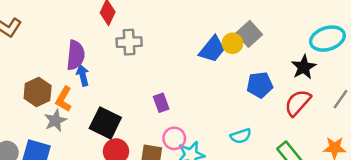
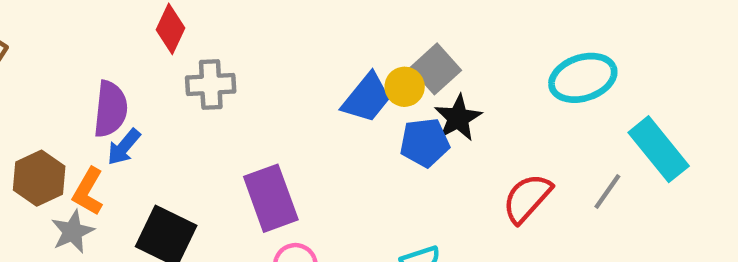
black star: (304, 67) -> (458, 118), moved
blue arrow: (83, 75) -> (124, 147), turned -126
blue pentagon: (260, 85) -> (425, 142), moved
purple rectangle: (161, 103) -> (271, 198), size x1.8

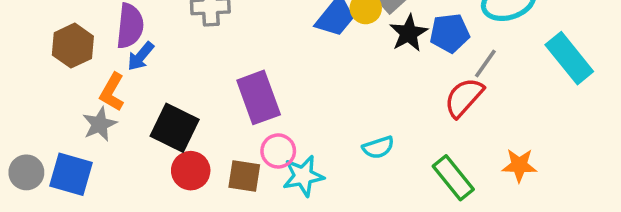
blue pentagon: (425, 142) -> (450, 33), moved
brown hexagon: (39, 178) -> (73, 46), moved
gray line: (607, 192) -> (485, 63), moved

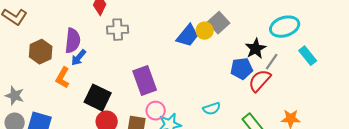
black star: (409, 33) -> (256, 49), moved
blue pentagon: (450, 33) -> (242, 69), moved
cyan rectangle: (569, 58) -> (308, 56), moved, size x0.7
gray star: (100, 124) -> (15, 96), moved, turned -30

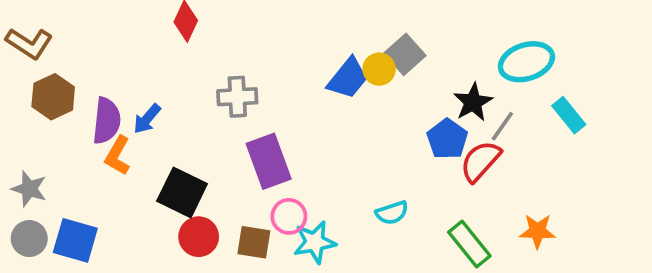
gray cross: (118, 30) -> (237, 97), moved
purple semicircle: (73, 41) -> (107, 121), moved
brown hexagon: (41, 52) -> (53, 97), moved
blue pentagon: (242, 69) -> (447, 139), turned -30

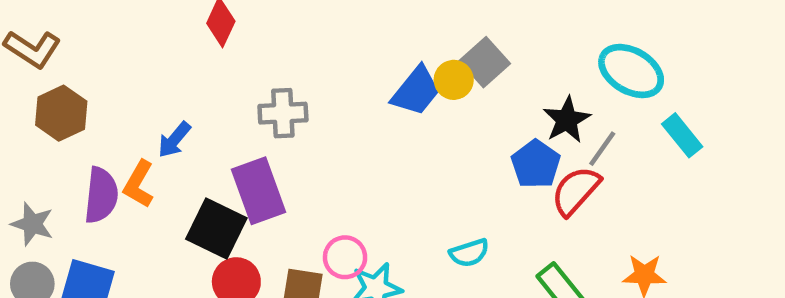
cyan ellipse: (526, 62) -> (631, 71), turned 48
purple semicircle: (107, 121) -> (101, 195), moved
purple rectangle: (269, 161) -> (259, 191), moved

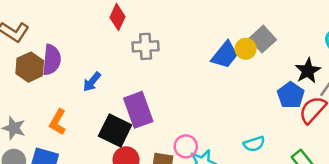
gray cross: (283, 113) -> (146, 46), moved
orange L-shape: (139, 184) -> (58, 122), moved
purple semicircle: (101, 195) -> (52, 60), moved

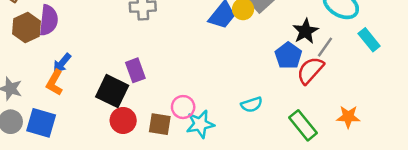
blue arrow: (92, 82) -> (62, 63), moved
purple rectangle: (138, 110) -> (135, 70), size x0.7

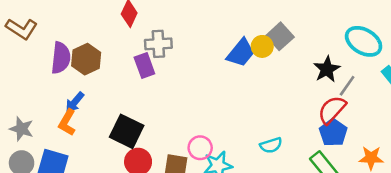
brown hexagon: (26, 27) -> (86, 59), moved
blue pentagon: (288, 56) -> (333, 133), moved
purple rectangle: (135, 70) -> (144, 65), moved

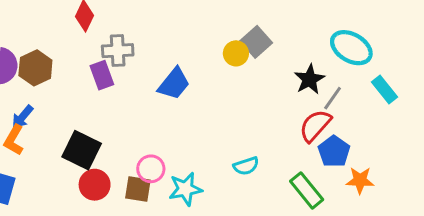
blue trapezoid: (241, 53) -> (174, 84), moved
blue pentagon: (333, 133) -> (334, 151), moved
pink circle: (200, 148) -> (151, 169), moved

